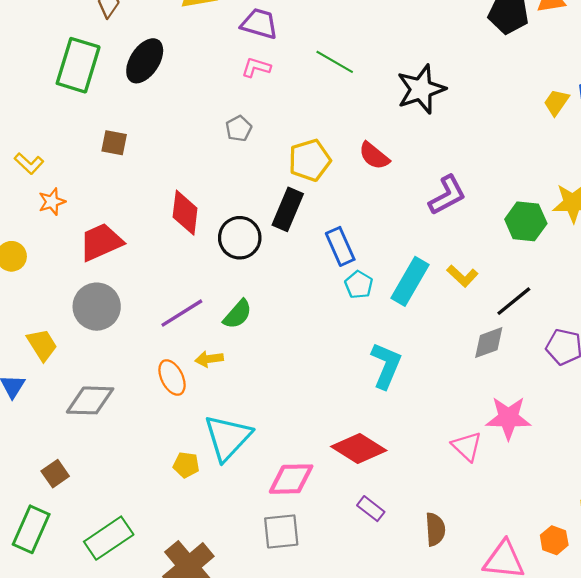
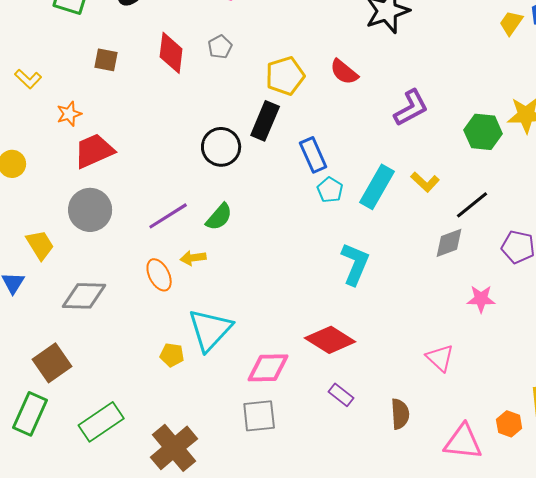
orange star: (52, 202) -> (69, 114), moved
red diamond: (185, 213) -> (171, 53), moved
pink star: (508, 418) -> (481, 299), moved, size x0.7
pink triangle: (467, 446) -> (440, 358), moved
brown square: (55, 474) -> (52, 363), size x1.5

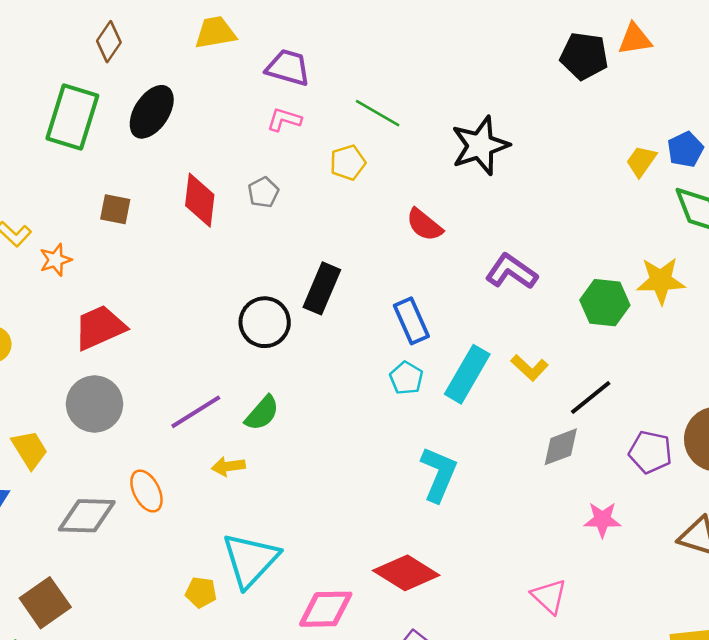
yellow pentagon: (285, 76) -> (348, 162), moved, size x0.7
purple L-shape: (411, 108) -> (511, 272), turned -117
orange star: (69, 114) -> (56, 260), moved
blue rectangle: (313, 155) -> (411, 321), moved
orange ellipse: (159, 275) -> (146, 491), moved

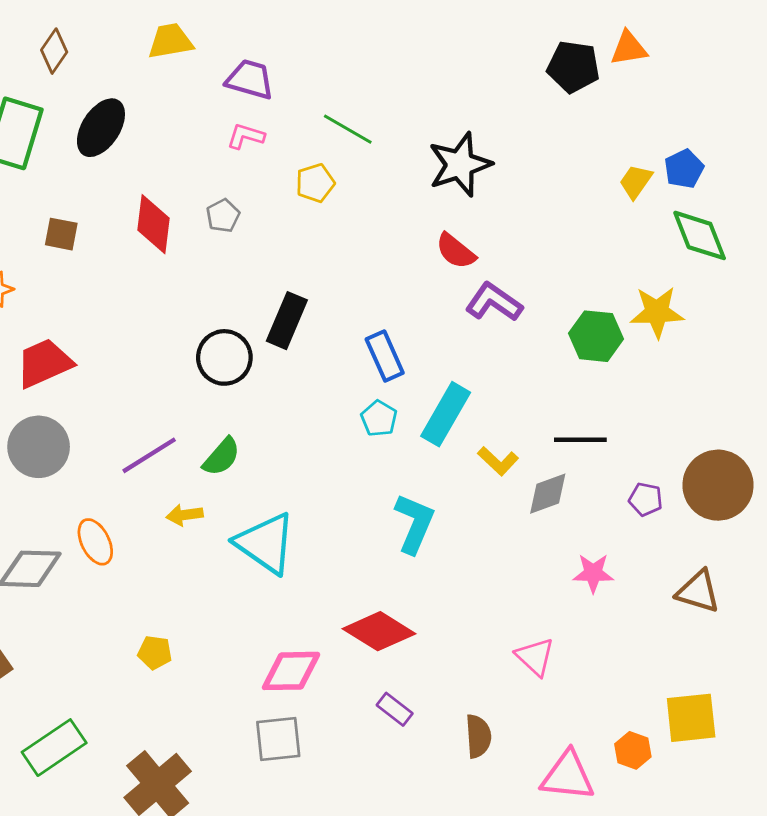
red semicircle: (424, 225) -> (456, 251), moved
yellow L-shape: (530, 368) -> (498, 461), moved
black line: (591, 398) -> (580, 440), turned 39
purple pentagon: (650, 452) -> (646, 499), size x0.7
cyan triangle: (250, 560) -> (266, 543), moved, turned -38

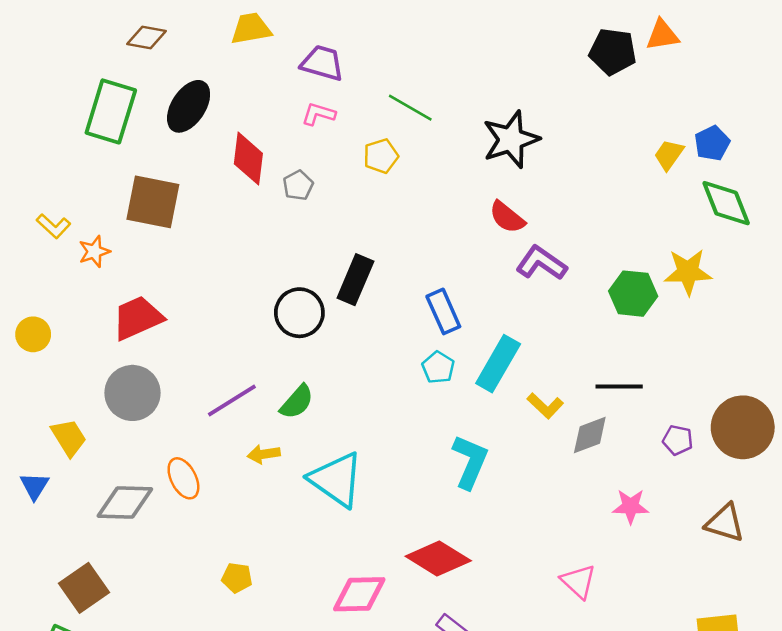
brown diamond: (54, 51) -> (147, 38), turned 66
red diamond: (153, 224) -> (248, 159), moved
brown square: (61, 234) -> (153, 202), size x1.8

